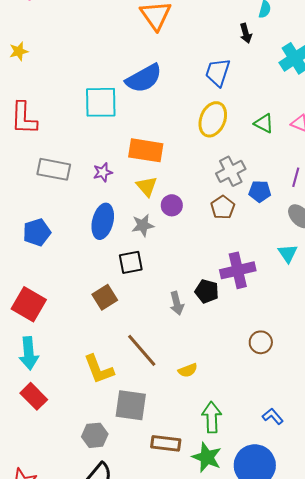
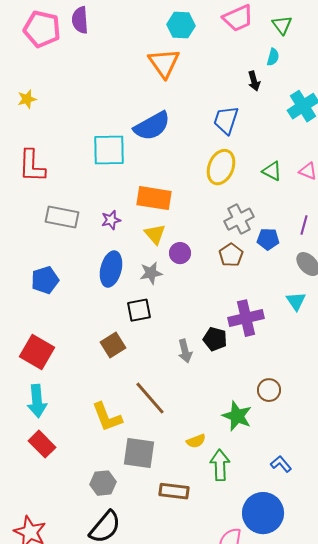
yellow semicircle: (188, 370) -> (196, 441), moved
green star: (207, 457) -> (237, 416), moved

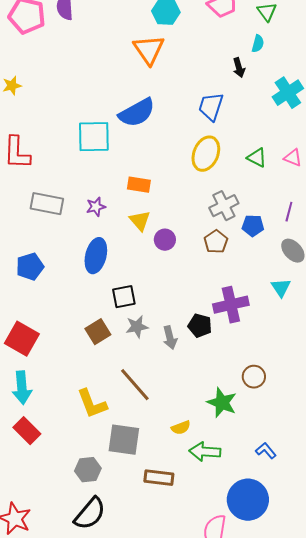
orange rectangle: (154, 198) -> (139, 185), size x0.7
gray star: (151, 273) -> (137, 327), moved
green arrow: (220, 465) -> (205, 452), turned -84

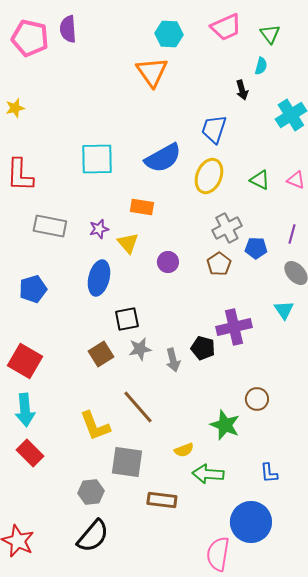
blue semicircle: (137, 113) -> (163, 158), moved
yellow triangle: (140, 221) -> (128, 243), moved
blue L-shape: (266, 451) -> (269, 473), turned -145

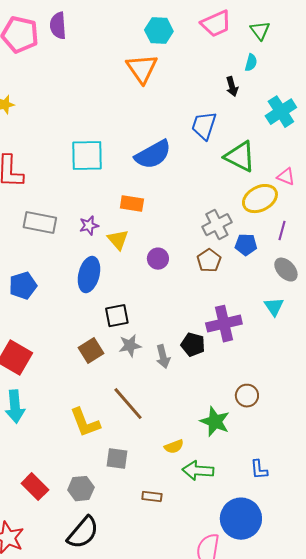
yellow ellipse: (209, 176) -> (260, 199), moved, turned 40
green triangle: (260, 180) -> (240, 157), moved, size x1.6
red rectangle: (30, 453) -> (35, 487), moved
gray square: (127, 462) -> (117, 459), size x0.7
brown rectangle: (162, 500) -> (152, 497), size x0.7

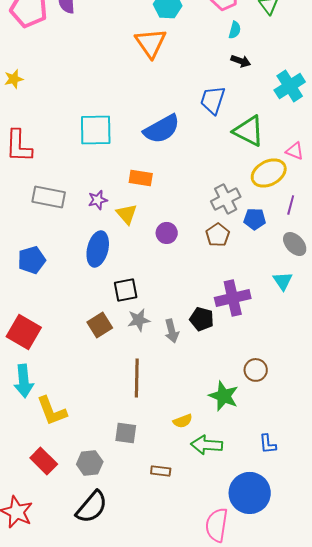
cyan semicircle: (251, 63) -> (235, 30), moved
black arrow: (232, 87) -> (241, 61), turned -54
brown line: (128, 404) -> (137, 378), turned 42
yellow L-shape: (85, 423) -> (52, 411), moved

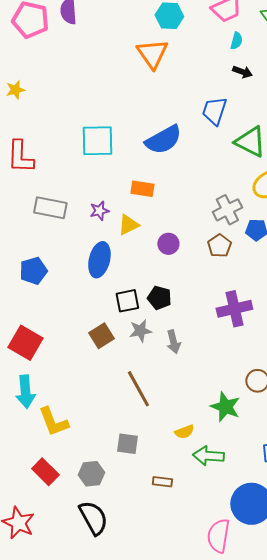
yellow triangle: (127, 214) -> (128, 225), turned 45
black pentagon: (202, 319) -> (159, 298), moved
brown line: (137, 378) -> (138, 389), turned -30
black semicircle: (92, 507) -> (93, 518), turned -69

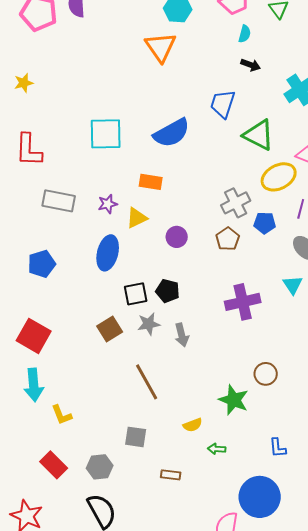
yellow L-shape: (53, 422) -> (62, 415), size x0.7
green arrow: (208, 456) -> (217, 449), size x0.6

